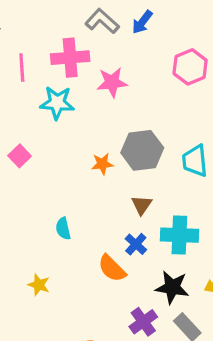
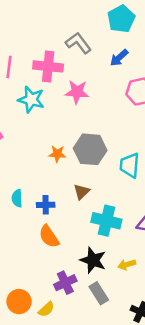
blue arrow: (142, 22) -> (119, 58), moved
blue cross: (136, 244) -> (46, 205), moved, turned 36

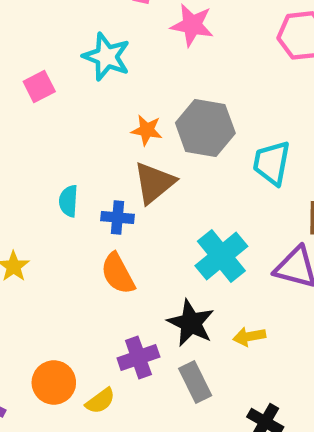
cyan star: (31, 100) -> (107, 57), moved
brown triangle: (82, 192) -> (154, 183), moved, size x1.5
cyan cross: (106, 221) -> (221, 256), turned 32

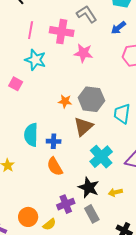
cyan star: (107, 57) -> (35, 60), moved
pink square: (39, 87) -> (16, 84), turned -32
brown triangle: (154, 183) -> (83, 126), moved
cyan semicircle: (69, 201) -> (31, 135), size x1.6

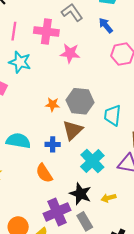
blue arrow: (118, 28) -> (106, 25), turned 91
cyan semicircle: (31, 135) -> (18, 141), turned 100
blue cross: (54, 141) -> (53, 144), moved
purple cross: (66, 204) -> (57, 212), size x1.4

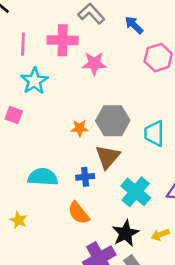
cyan star: (20, 62) -> (34, 81), turned 30
black star: (80, 194) -> (125, 233), turned 30

